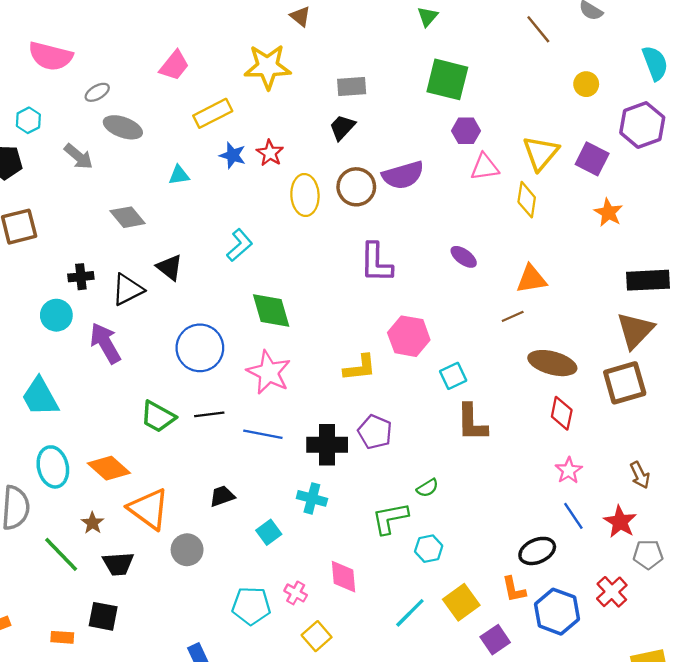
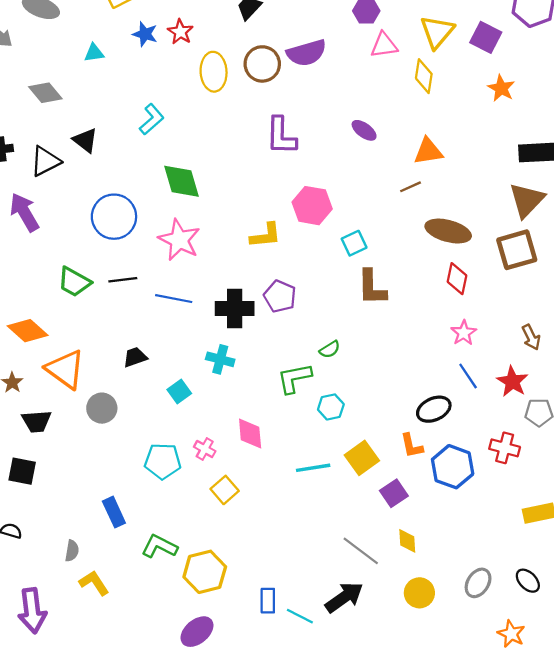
red cross: (612, 592) -> (505, 448), turned -32
cyan line: (410, 613) -> (313, 468), turned 36

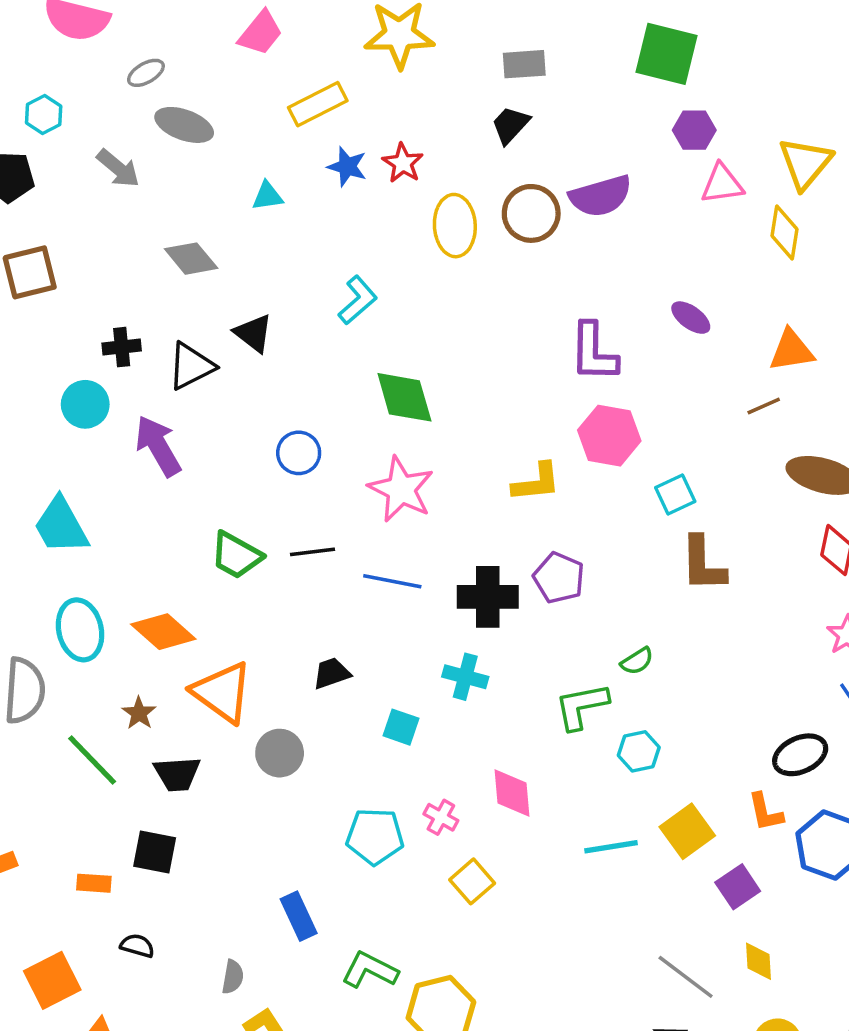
purple L-shape: (281, 136) -> (594, 352), moved
blue circle: (114, 217) -> (299, 453), size x0.6
cyan square: (179, 391) -> (401, 727), turned -35

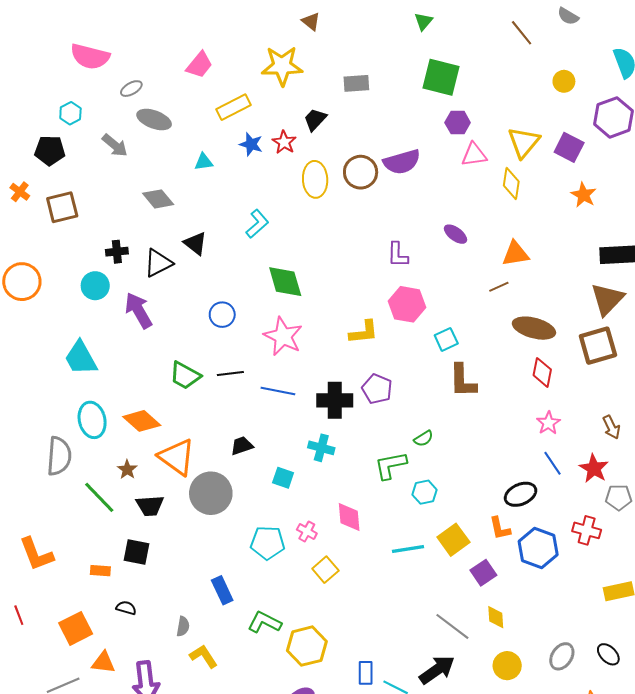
black trapezoid: (510, 125) -> (315, 120), moved
purple L-shape: (594, 352) -> (398, 255), size x0.7
gray circle: (280, 753) -> (211, 493), size x1.5

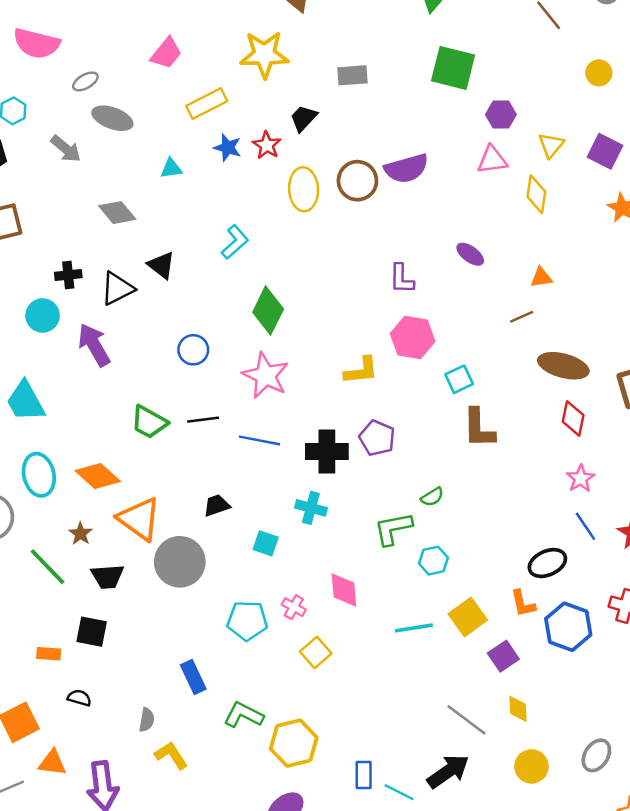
purple hexagon: (458, 123) -> (501, 115), moved
yellow triangle: (524, 142) -> (551, 145), size x0.7
orange triangle: (515, 254) -> (541, 277), size x0.7
green diamond: (285, 282) -> (268, 311), turned 42

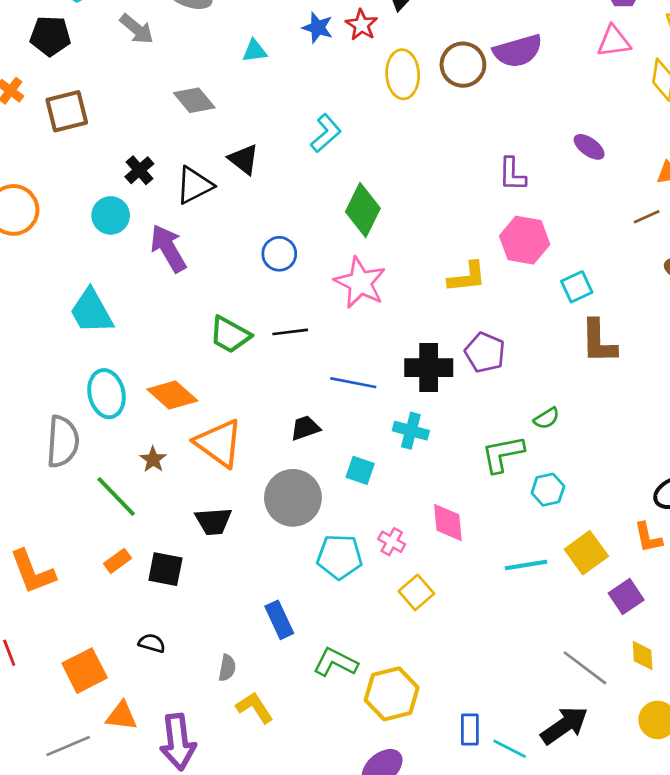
black cross: (68, 275) -> (139, 170), turned -35
blue line: (259, 440) -> (353, 383), moved
gray circle: (180, 562) -> (293, 498), moved
black trapezoid: (107, 576) -> (213, 521), moved
orange rectangle: (49, 654) -> (117, 561), moved, turned -40

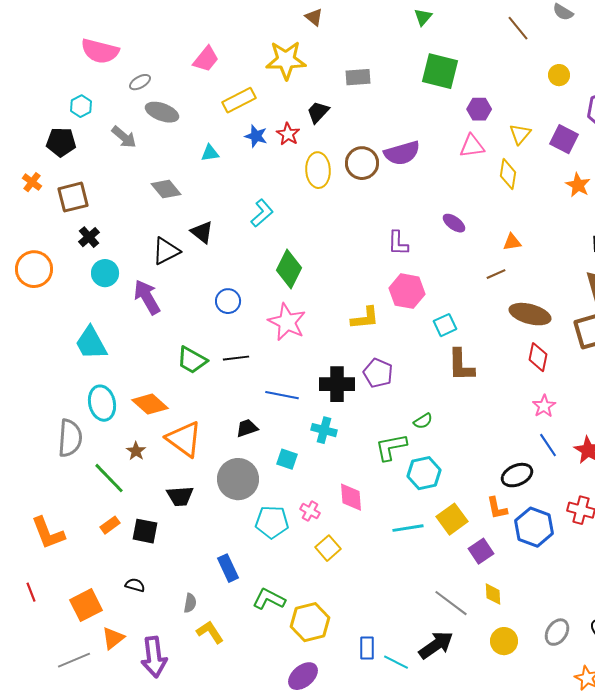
black cross: (139, 170) -> (89, 237), moved
cyan hexagon: (548, 490) -> (424, 473), size x1.4
orange triangle: (122, 716) -> (113, 638), turned -45

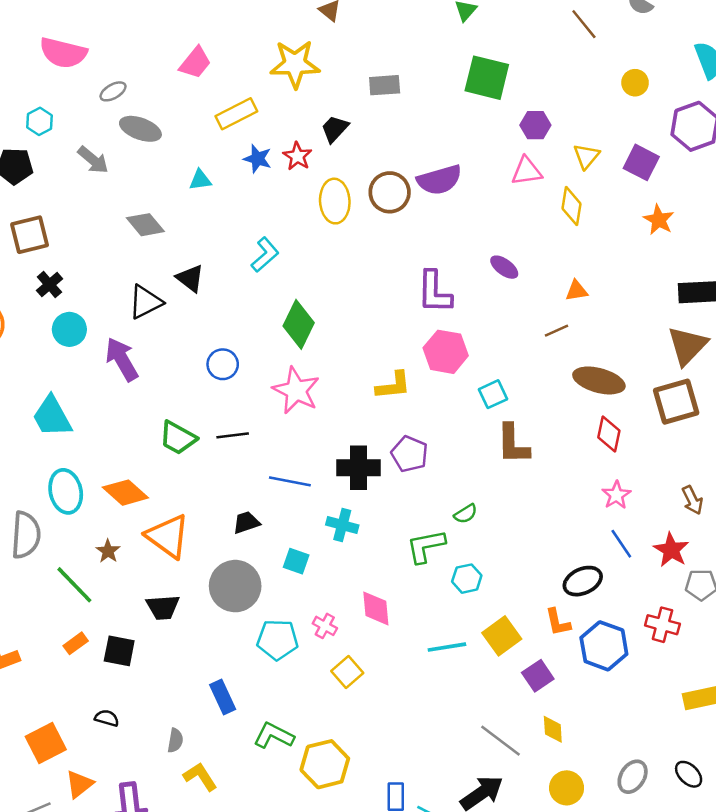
purple L-shape: (398, 243) -> (434, 292), size x1.4
cyan hexagon: (424, 473) -> (467, 579), size x0.7

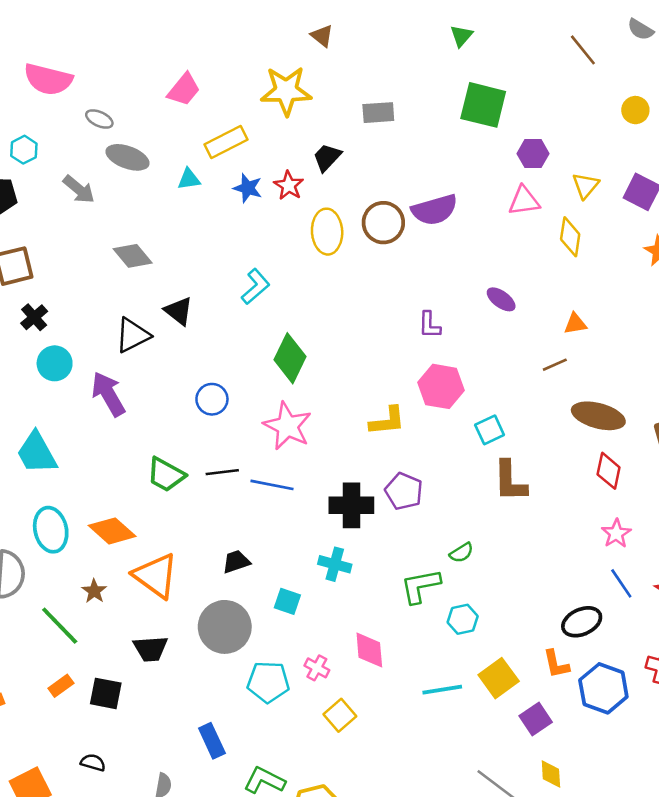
gray ellipse: (113, 91) -> (99, 119), turned 55
cyan triangle: (200, 180) -> (189, 179), moved
purple L-shape: (434, 292) -> (429, 325), size x0.6
blue line: (290, 481) -> (272, 485), moved

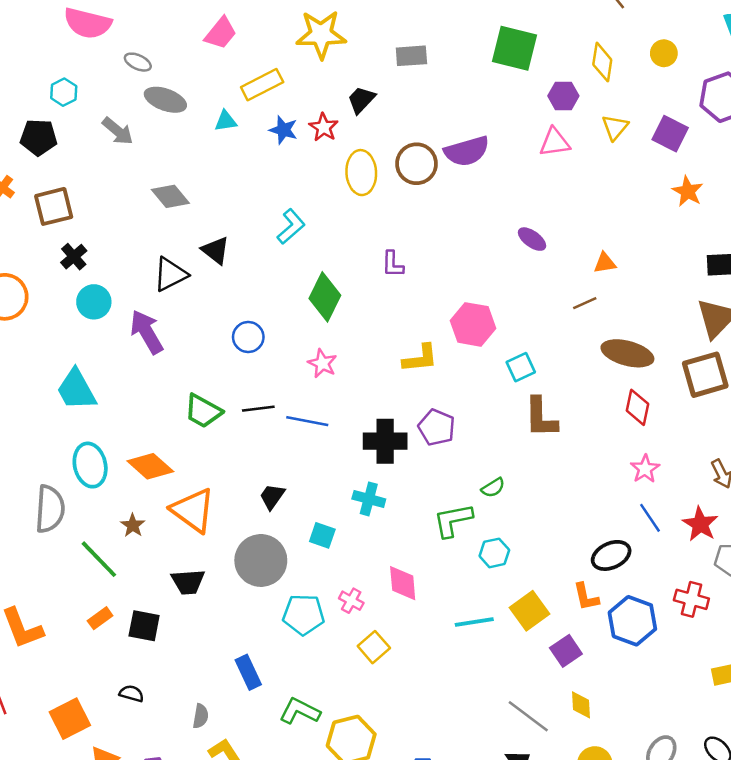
yellow diamond: (570, 237) -> (602, 62), moved
purple L-shape: (429, 325) -> (393, 264), moved
pink star: (287, 426) -> (322, 363), size x0.6
black trapezoid: (236, 562) -> (272, 496), turned -36

